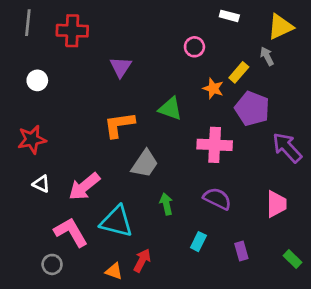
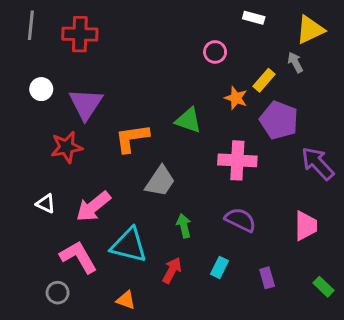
purple triangle: (121, 67) -> (86, 104), moved, size x1.4
red star: (32, 140) -> (67, 147), moved
red arrow: (142, 260) -> (172, 270), moved

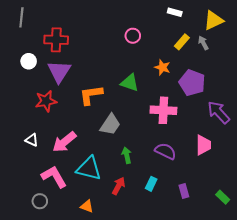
red cross: (80, 34) -> (56, 40), moved
pink circle: (215, 52) -> (133, 36), moved
yellow rectangle: (264, 80) -> (182, 42), moved
pink trapezoid: (306, 226) -> (203, 145), moved

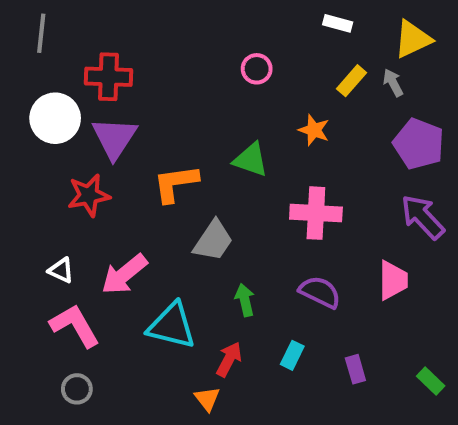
white circle: (29, 61) -> (55, 118), size x1.6
purple pentagon: (192, 83) -> (419, 144), moved
pink L-shape: (54, 177) -> (75, 326), moved
orange triangle: (87, 206) -> (207, 399), moved, turned 32

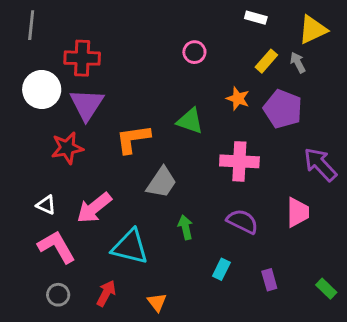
purple pentagon: (419, 144) -> (283, 109), moved
red arrow: (229, 359) -> (106, 293), moved

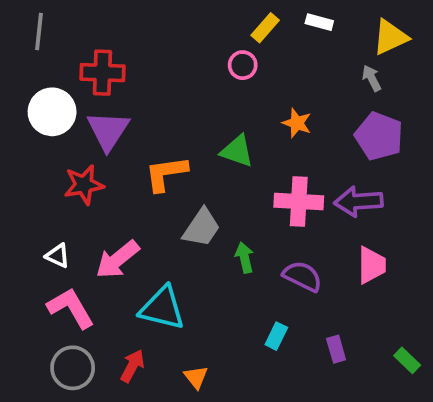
yellow rectangle: (266, 61) -> (265, 28), moved
purple pentagon: (283, 109) -> (379, 136), moved
purple arrow: (320, 164) -> (359, 202), moved, turned -51
green arrow: (185, 227) -> (245, 258), moved
gray circle: (58, 295) -> (73, 368), size x1.5

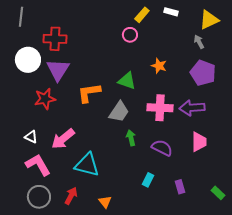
gray trapezoid: (202, 228) -> (119, 112), moved

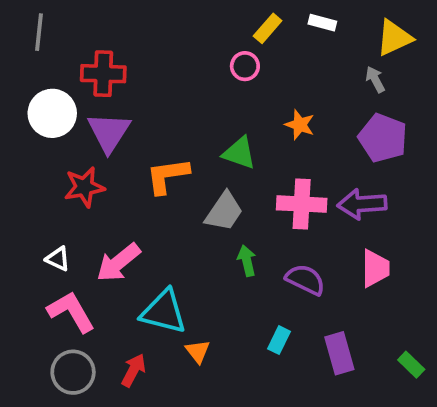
purple rectangle: (180, 187) -> (339, 353), size x1.5
orange triangle: (105, 202) -> (198, 351), moved

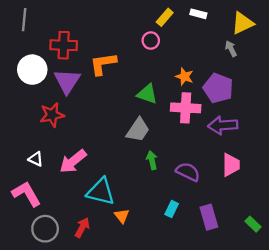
purple pentagon: (383, 138) -> (218, 88), moved
orange L-shape: (167, 176) -> (103, 64), moved
pink cross: (302, 204) -> (186, 108), moved
pink L-shape: (71, 312) -> (26, 194), moved

